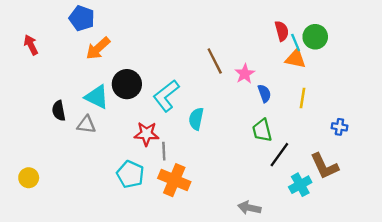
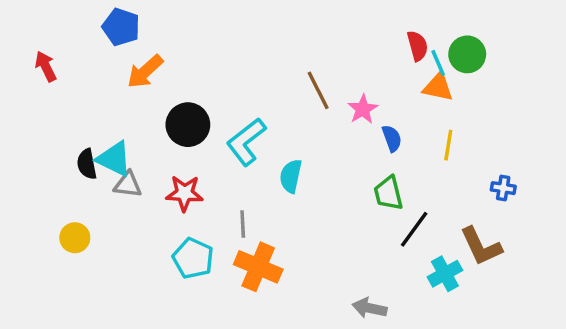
cyan triangle: (97, 97) -> (114, 159), moved
red star: (147, 134) -> (184, 193), moved
yellow circle: (29, 178) -> (75, 238), moved

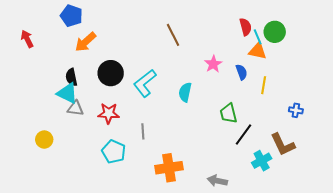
brown line: (318, 90) -> (173, 35), moved
blue semicircle: (392, 138) -> (241, 72), moved
black semicircle: (87, 164) -> (71, 77), moved
cyan semicircle: (291, 176) -> (185, 92), moved
orange cross: (258, 267) -> (169, 168), moved, turned -32

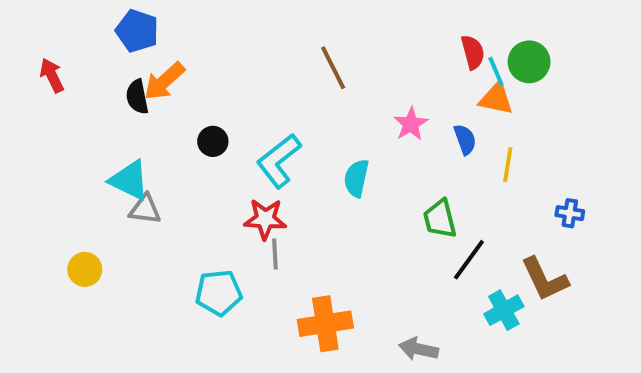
black circle: (111, 73) -> (213, 141), size x0.6
black semicircle: (71, 77) -> (137, 97), moved
red star: (109, 113) -> (265, 219), moved
cyan pentagon: (114, 152) -> (219, 293), turned -30

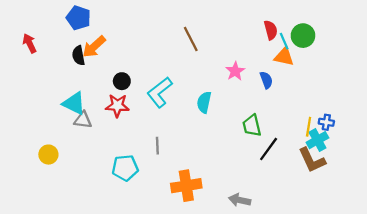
yellow line: (508, 165) -> (309, 127), moved
red star: (265, 219) -> (117, 106), moved
cyan cross: (504, 310) -> (317, 140), moved

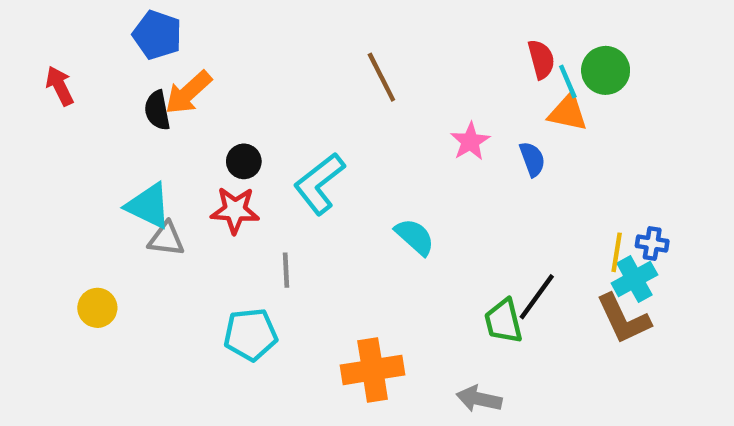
cyan semicircle: (204, 102) -> (415, 237), moved, turned 120
green trapezoid: (252, 126) -> (503, 321), moved
gray line: (157, 146) -> (286, 270), moved

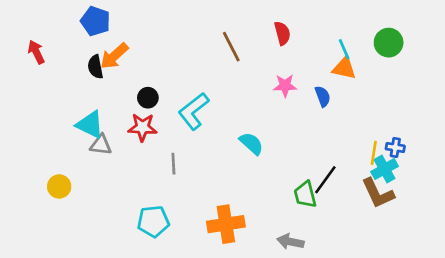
red semicircle: (541, 59) -> (282, 33), moved
green circle: (606, 70) -> (389, 43), moved
pink star: (470, 141) -> (285, 86), turned 30
cyan pentagon: (250, 334) -> (153, 221), moved

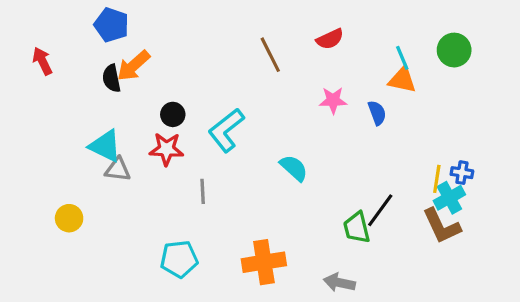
red semicircle: (282, 33) -> (330, 39), turned 80

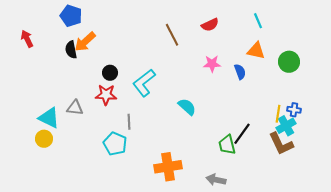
green circle: (454, 50) -> (289, 62), moved
cyan line: (402, 58) -> (258, 21), moved
cyan triangle: (105, 146) -> (49, 118), moved
cyan pentagon: (179, 259) -> (115, 144), moved, turned 30

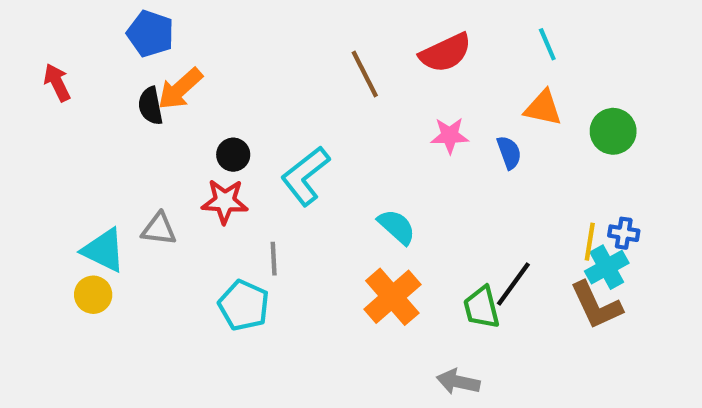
red semicircle: (210, 25) -> (445, 53), size x1.4
orange cross: (168, 167) -> (392, 297), moved, turned -32

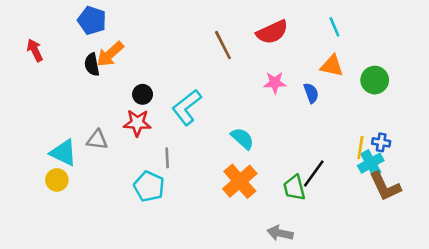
brown L-shape: (596, 305) -> (385, 186), moved

